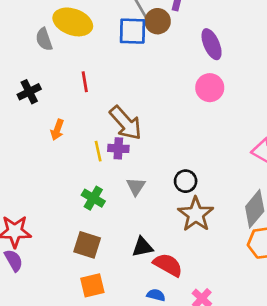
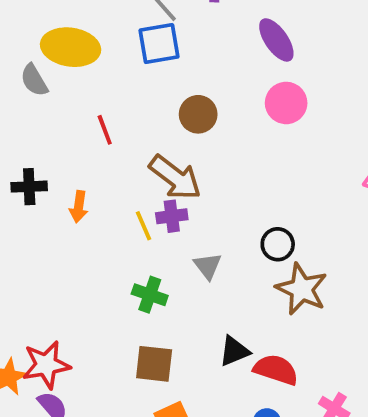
brown circle: (158, 21) -> (198, 114), moved
black cross: (29, 92) -> (29, 187), moved, turned 35

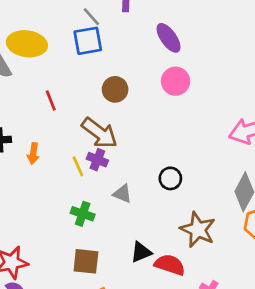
purple cross: (172, 216) -> (97, 160), turned 30
gray triangle: (208, 266) -> (122, 194), turned -30
brown star: (302, 289) -> (198, 230), moved

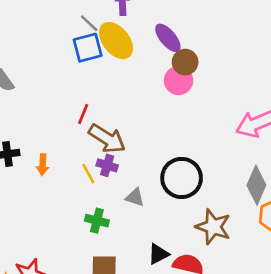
yellow ellipse: (27, 44) -> (116, 41), moved, turned 48
brown circle: (115, 89) -> (185, 62), moved
red line: (51, 101) -> (83, 114), moved, turned 48
black circle: (170, 178) -> (182, 178), size x1.8

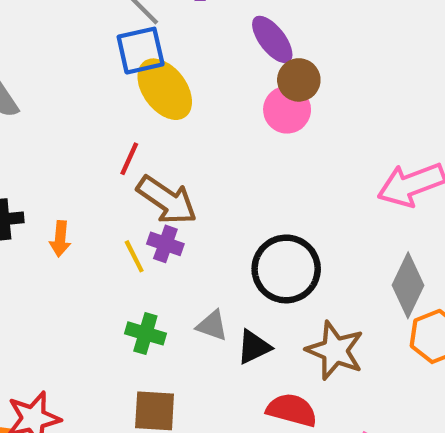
yellow ellipse: (116, 41) -> (165, 89), moved
gray triangle: (135, 197) -> (212, 326), moved
black triangle: (158, 254) -> (254, 347), moved

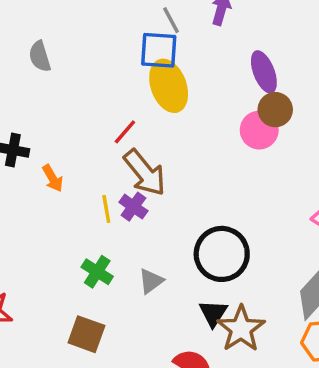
orange arrow: (60, 239) -> (53, 178), turned -52
gray triangle: (212, 326) -> (151, 281), turned 48
black triangle: (254, 347) -> (213, 313), moved, turned -48

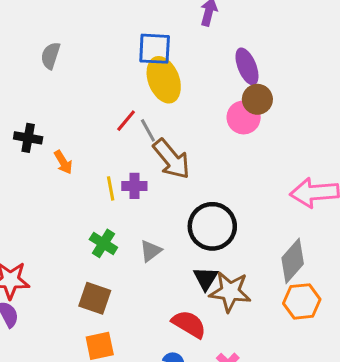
gray line: (171, 20) -> (148, 130), moved
gray semicircle: (40, 56) -> (50, 56), turned 36
brown arrow: (145, 173) -> (171, 159), moved
purple cross: (133, 207) -> (134, 186), turned -35
brown star: (241, 329) -> (230, 292), turned -30

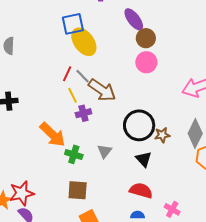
pink circle: (244, 117) -> (146, 62), moved
orange arrow: (63, 162) -> (53, 135), moved, size x1.8
yellow line: (111, 188) -> (72, 95), moved
brown star: (230, 292) -> (162, 135), moved, size x0.6

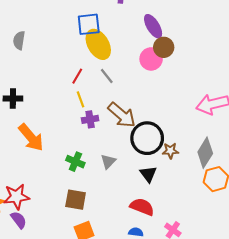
pink circle: (146, 62) -> (151, 59), moved
gray line: (82, 76) -> (107, 76), moved
brown arrow: (102, 90) -> (122, 115), moved
orange arrow: (53, 135) -> (31, 137), moved

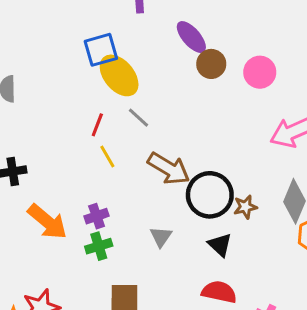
pink circle: (151, 59) -> (260, 72), moved
purple cross: (90, 119) -> (97, 216), moved
green cross: (75, 162) -> (99, 246), moved, turned -30

